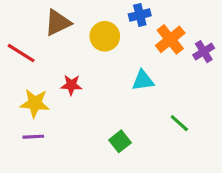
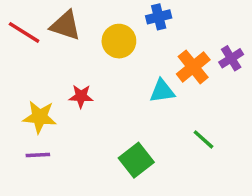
brown triangle: (58, 23) -> (65, 26), turned 44
orange cross: (170, 39) -> (193, 67), moved
red line: (21, 53) -> (24, 32), moved
green square: (120, 141) -> (136, 160), size x1.4

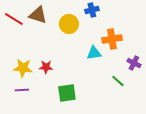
purple cross: (231, 58) -> (134, 63), moved, turned -32
orange cross: (193, 67) -> (112, 39), turned 30
red star: (81, 96) -> (46, 67), moved
green square: (136, 160) -> (67, 93), moved, turned 30

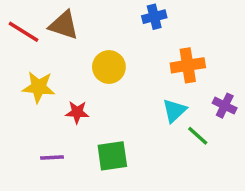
yellow circle: (69, 24) -> (109, 67), moved
cyan triangle: (94, 53) -> (174, 111), moved, turned -35
yellow star: (23, 68) -> (39, 87), moved
purple line: (22, 90) -> (52, 158), moved

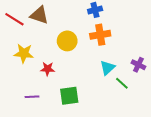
orange cross: (188, 65) -> (100, 35), moved

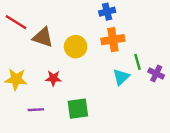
brown triangle: (39, 15) -> (43, 37), moved
yellow star: (24, 53) -> (16, 79), moved
green line: (122, 83) -> (137, 62), moved, turned 32

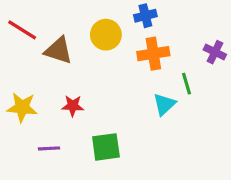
yellow circle: (76, 47) -> (106, 35), moved
purple cross: (156, 74) -> (215, 52), moved

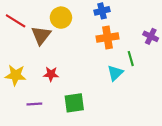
yellow circle: (106, 35) -> (61, 18), moved
brown triangle: (58, 50) -> (41, 35), turned 50

